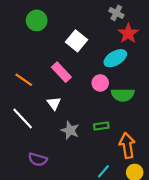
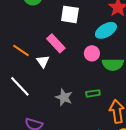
white square: (76, 41) -> (70, 14), turned -30
white triangle: (54, 103) -> (43, 61), moved

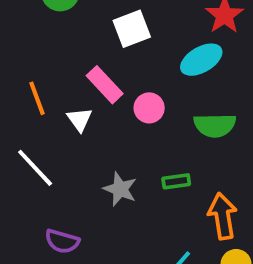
white square: (70, 14) -> (132, 29), turned -30
orange line: (21, 50) -> (37, 98), turned 36
pink circle: (92, 53) -> (149, 108), moved

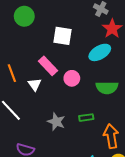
white square: (132, 29) -> (63, 36), turned 30

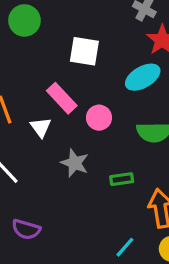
gray star: (56, 122) -> (75, 163), moved

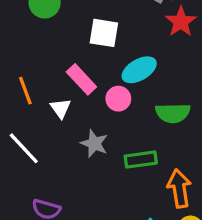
cyan ellipse: (143, 77) -> (139, 70), moved
green rectangle: (122, 179) -> (141, 160), size x1.4

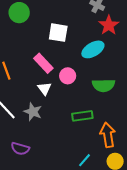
cyan ellipse: (139, 70) -> (93, 49), moved
white triangle: (61, 108) -> (44, 89), moved
gray star: (94, 144) -> (33, 112), moved

